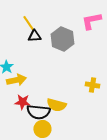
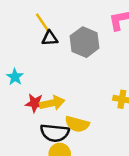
yellow arrow: (16, 80) -> (52, 103), moved
red star: (22, 102) -> (35, 103), moved

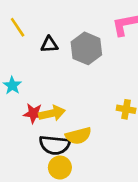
yellow line: (42, 22) -> (18, 27), moved
yellow semicircle: (77, 124) -> (78, 136), turned -30

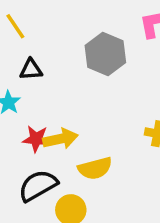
black triangle: (49, 44) -> (31, 70), moved
black semicircle: (55, 145) -> (38, 186), moved, turned 144

